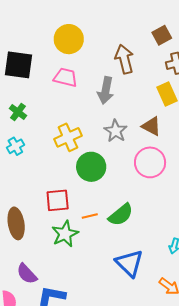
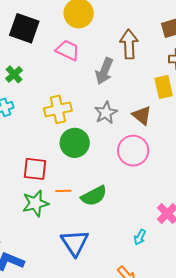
blue triangle: (129, 263) -> (75, 243), moved

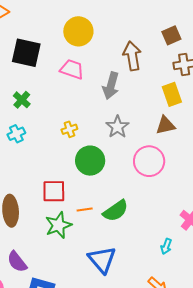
yellow cross: (58, 109) -> (69, 129), size x0.6
brown triangle: (142, 115) -> (165, 125), moved, turned -45

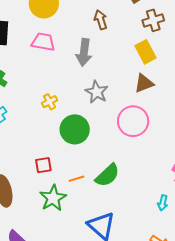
brown arrow: (132, 56) -> (101, 20), size x0.7
red square: (54, 191) -> (43, 165), size x0.7

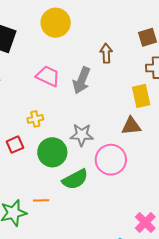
pink trapezoid: (43, 42) -> (48, 76), moved
gray star: (97, 92) -> (82, 135), moved, turned 30
red square: (43, 165) -> (15, 145), moved, turned -30
green semicircle: (107, 175) -> (75, 179), moved

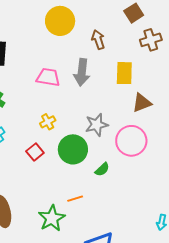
yellow circle: (56, 23) -> (60, 21), moved
yellow rectangle: (141, 96) -> (124, 73), moved, turned 30
green semicircle: (75, 179) -> (102, 169), size x0.6

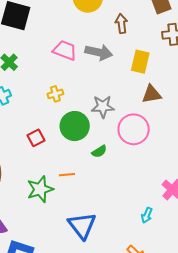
gray arrow: (82, 72) -> (99, 52), turned -96
red square: (35, 152) -> (36, 138), moved

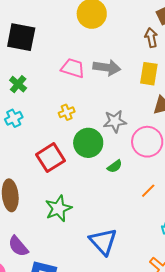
brown arrow: (121, 23) -> (151, 38), moved
red square: (36, 138) -> (50, 158), size x1.6
orange line: (67, 175) -> (148, 191), moved, turned -35

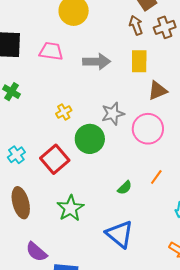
pink trapezoid: (73, 68) -> (51, 51), moved
cyan cross: (14, 118) -> (16, 155), moved
green semicircle: (115, 166) -> (125, 188), moved

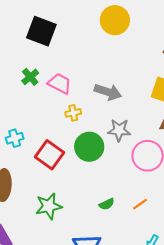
pink trapezoid: (51, 51) -> (60, 83), moved
gray arrow: (97, 62) -> (108, 92), moved
red square: (55, 159) -> (50, 155), turned -32

